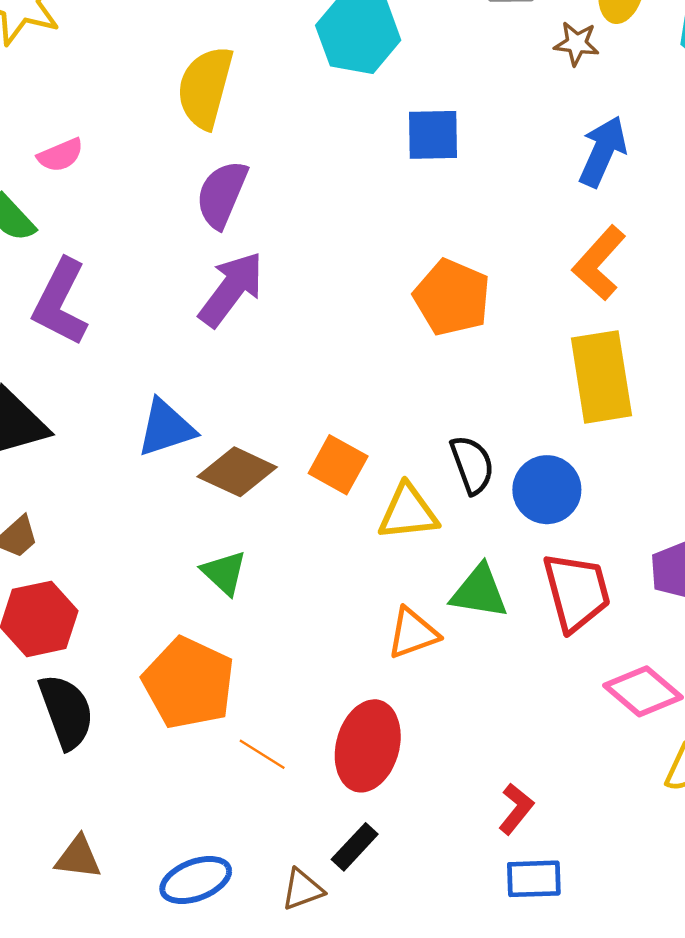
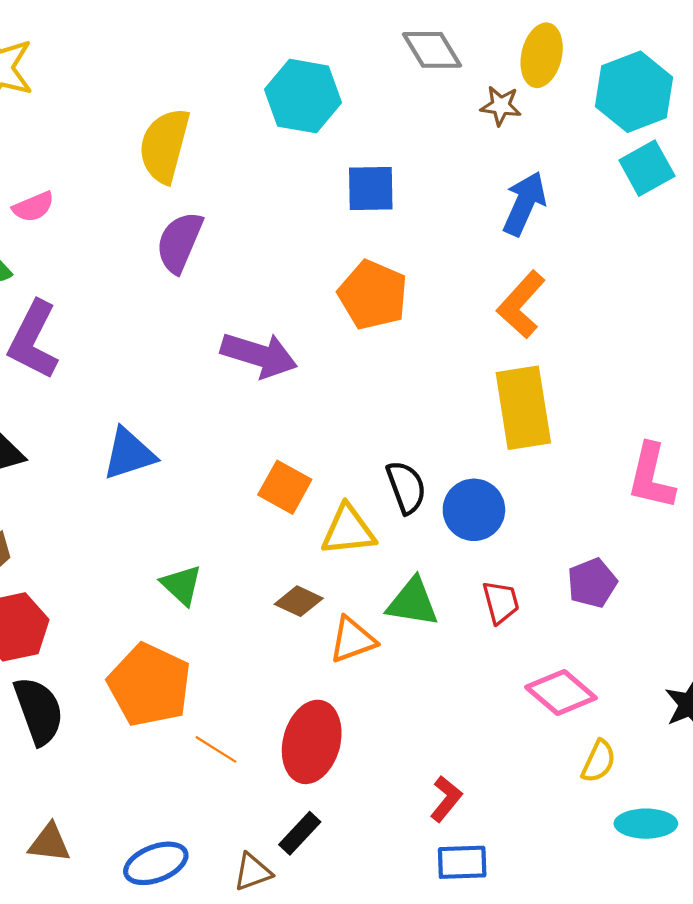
purple arrow: (231, 289) -> (259, 355), moved, turned 70
orange pentagon: (452, 297) -> (373, 295), moved
brown diamond: (237, 472) -> (299, 601), moved, size x0.7
red trapezoid: (577, 592) -> (501, 602), size x0.6

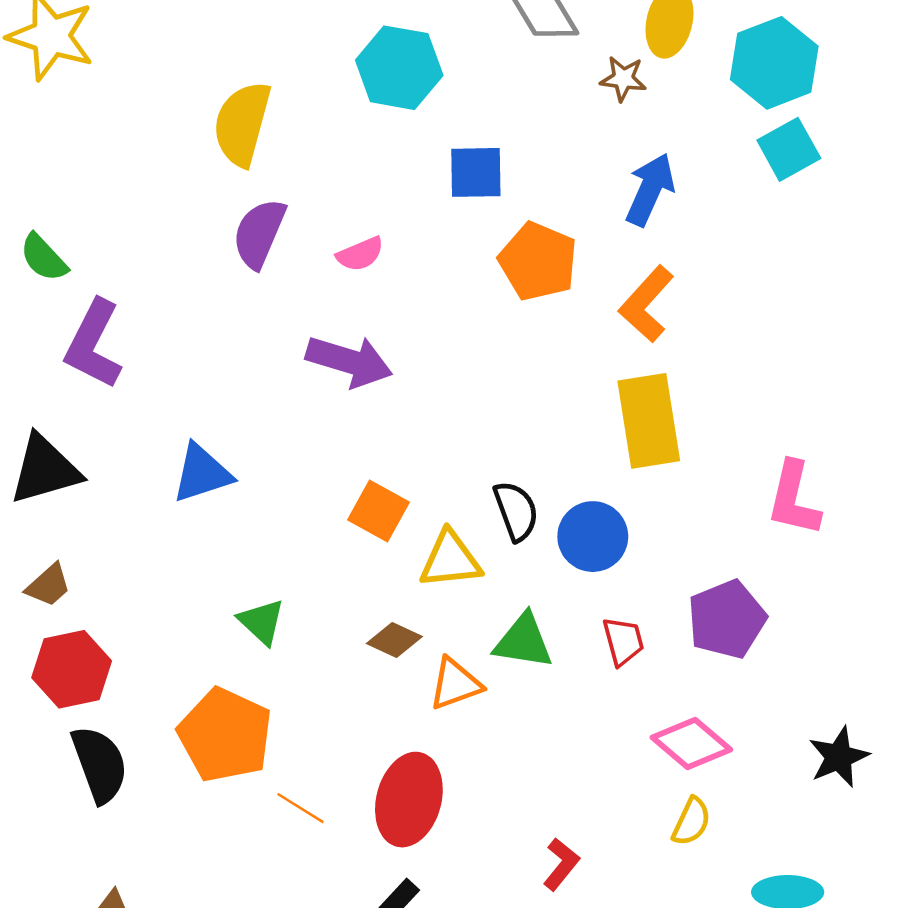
pink semicircle: (33, 207) -> (360, 254), moved
orange pentagon: (373, 295) -> (538, 261), moved
purple pentagon: (592, 583) -> (727, 619), size x1.4
yellow semicircle: (599, 761) -> (691, 821), moved

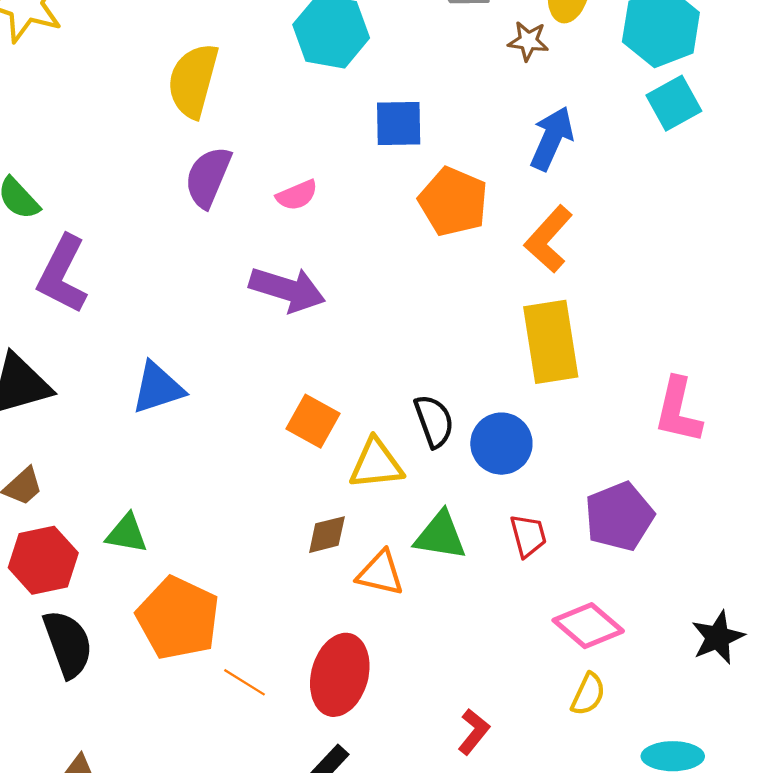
green triangle: (262, 622) -> (127, 534), moved, turned -33
brown diamond: (394, 640) -> (327, 535), turned -39
orange triangle: (455, 684) -> (380, 573), turned 33

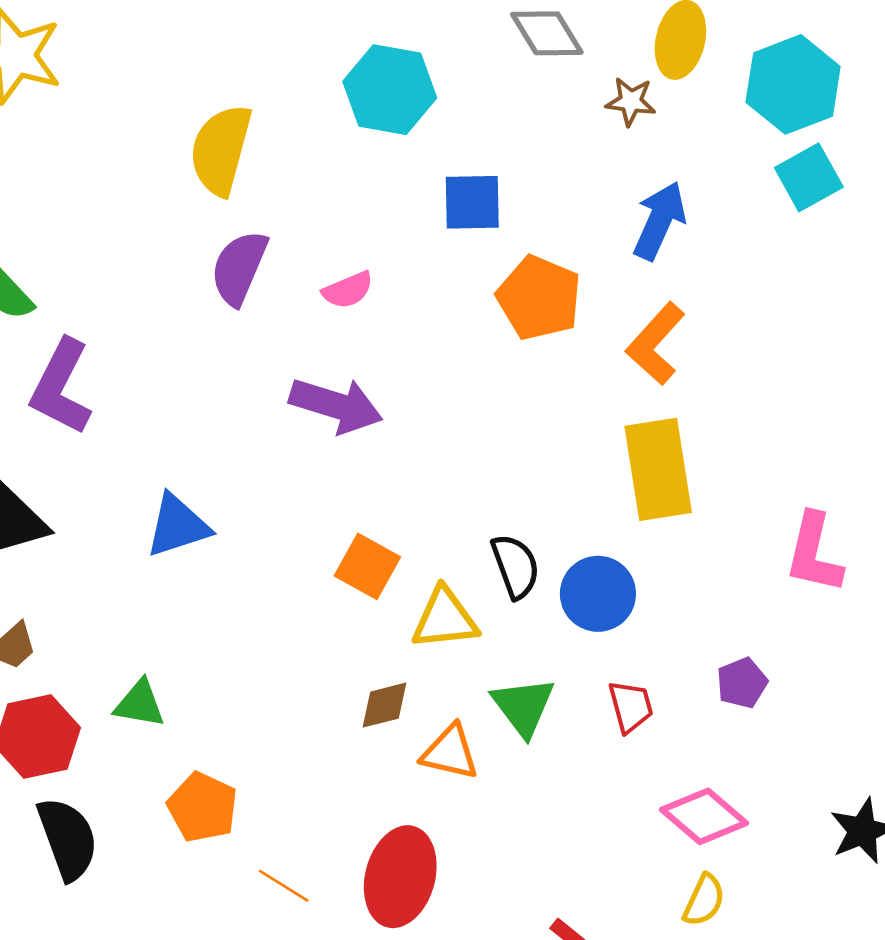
purple pentagon: (619, 516) -> (742, 683), size x0.6
green triangle: (440, 536) -> (523, 706), turned 44
orange pentagon: (178, 618) -> (202, 807), size x0.7

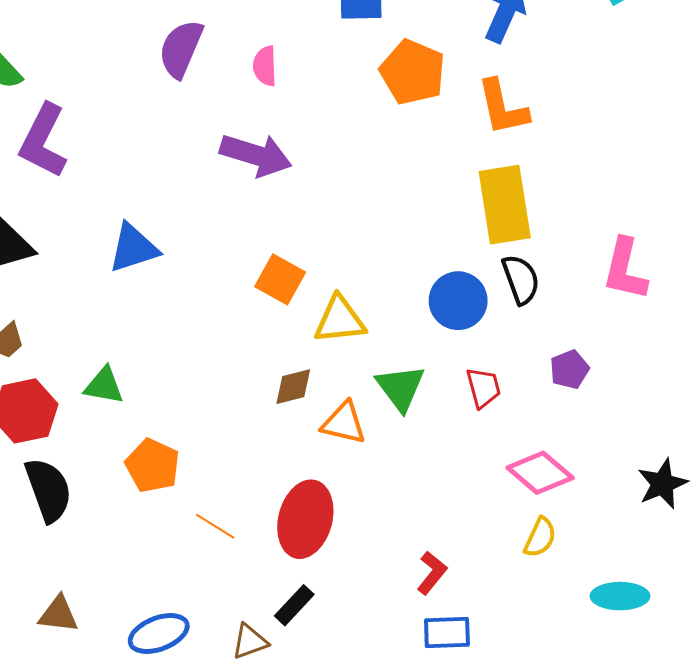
pink semicircle: (348, 290) -> (265, 66), turned 111
orange L-shape: (656, 344) -> (503, 107), turned -54
black semicircle: (515, 566) -> (521, 279), moved

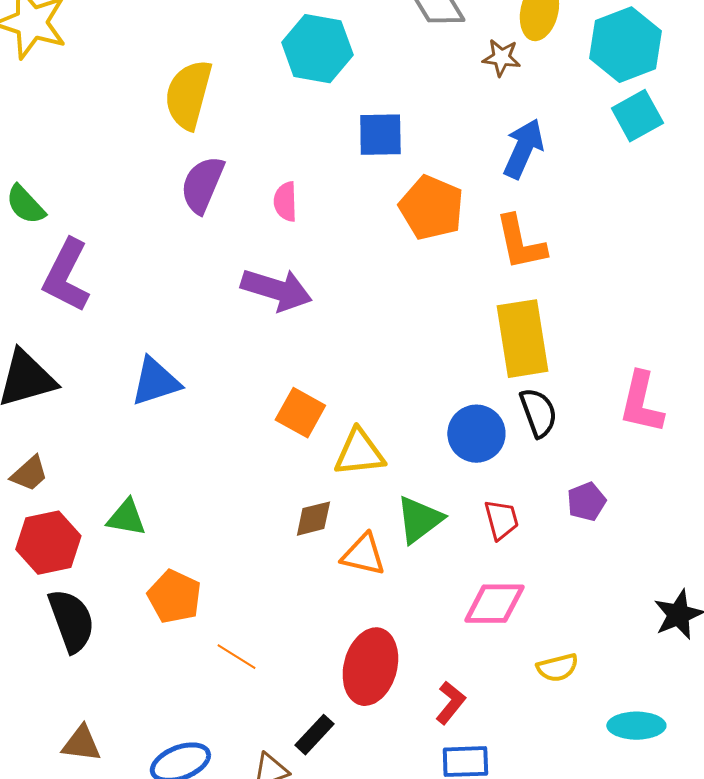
green triangle: (400, 388) -> (419, 520), turned 30
pink diamond: (540, 473) -> (494, 604), moved, turned -40
red ellipse: (305, 519) -> (370, 667), moved
yellow semicircle: (540, 537) -> (557, 668), turned 51

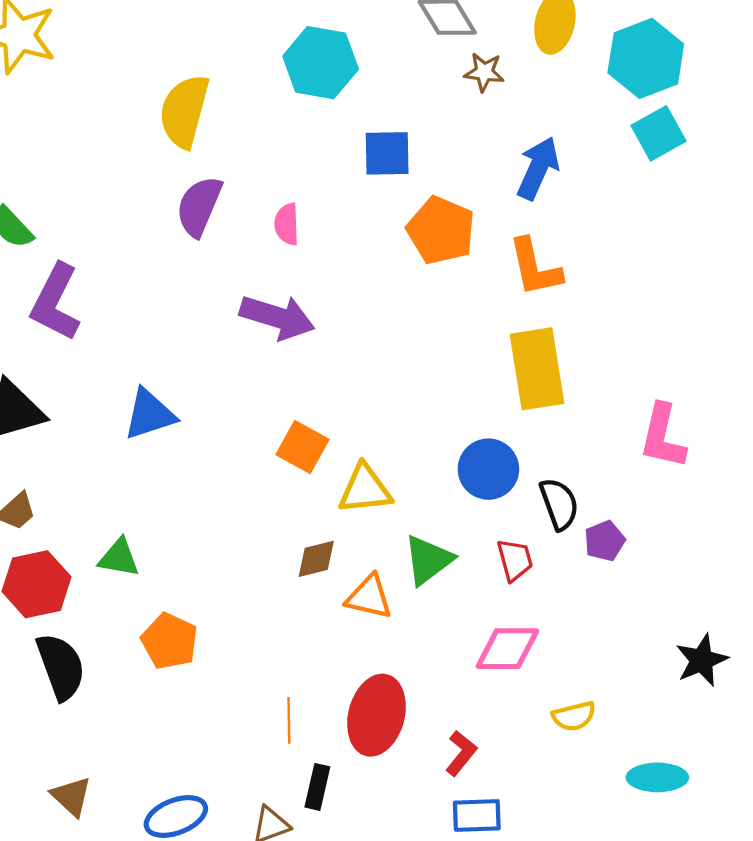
brown star: (501, 58) -> (484, 72), moved
black semicircle: (538, 413) -> (559, 504), moved
orange line: (236, 657) -> (289, 720), moved, turned 57
black rectangle: (314, 735) -> (317, 787), turned -30
brown triangle: (81, 744) -> (71, 796), turned 36

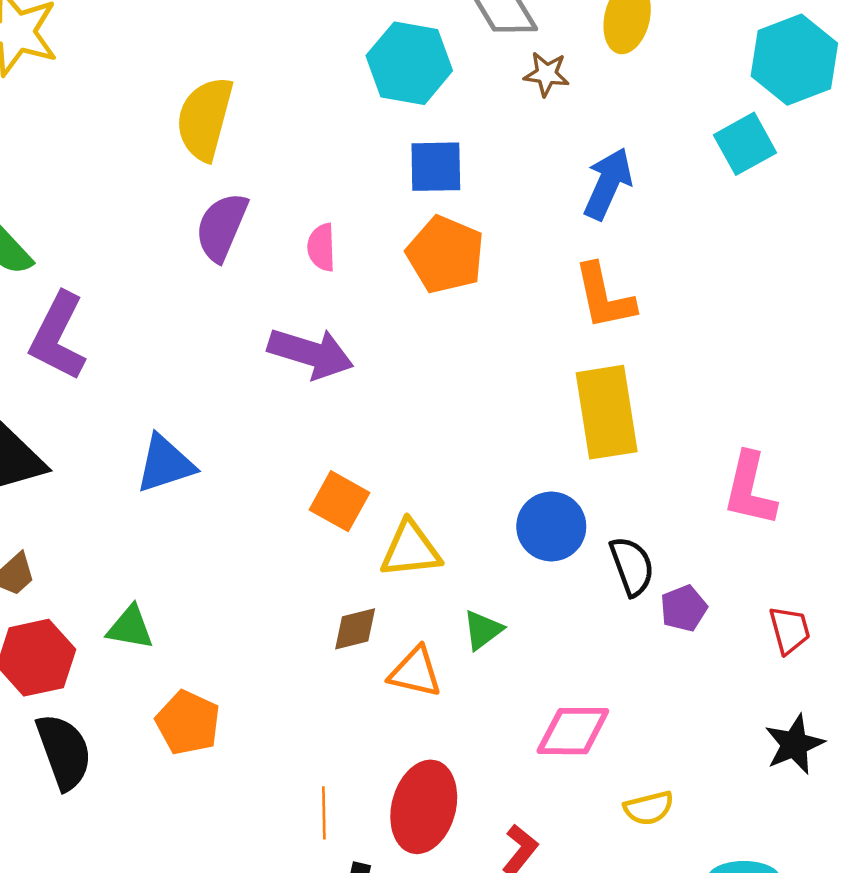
cyan hexagon: (646, 58) -> (794, 60), moved
cyan hexagon: (321, 63) -> (409, 63), moved
orange pentagon: (441, 230) -> (445, 255), moved
green triangle: (428, 560) -> (483, 630), size x0.7
red trapezoid: (515, 560) -> (790, 630), moved

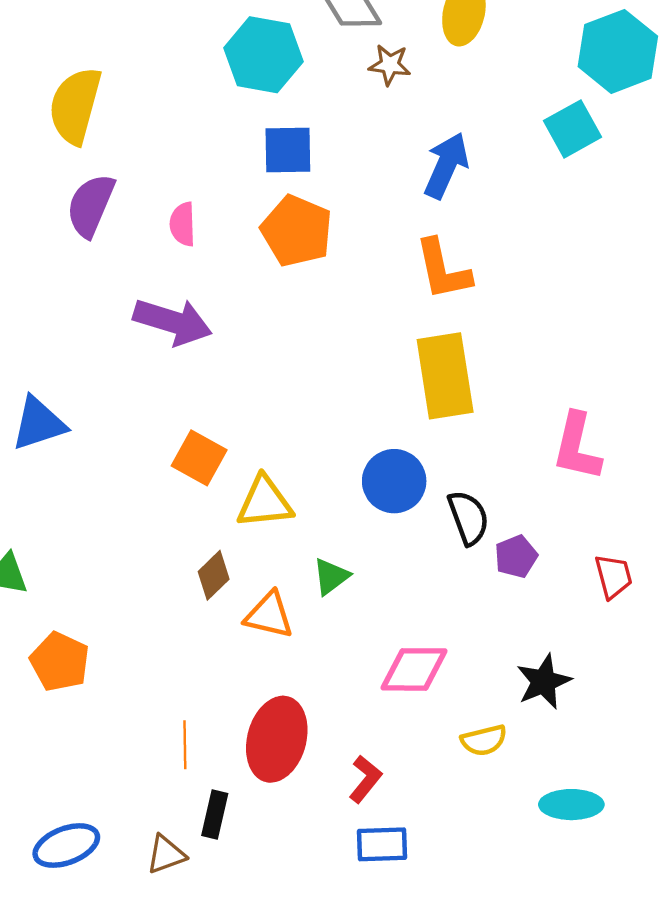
brown diamond: (355, 629) -> (214, 575), turned -30
black star: (794, 744) -> (544, 682), moved

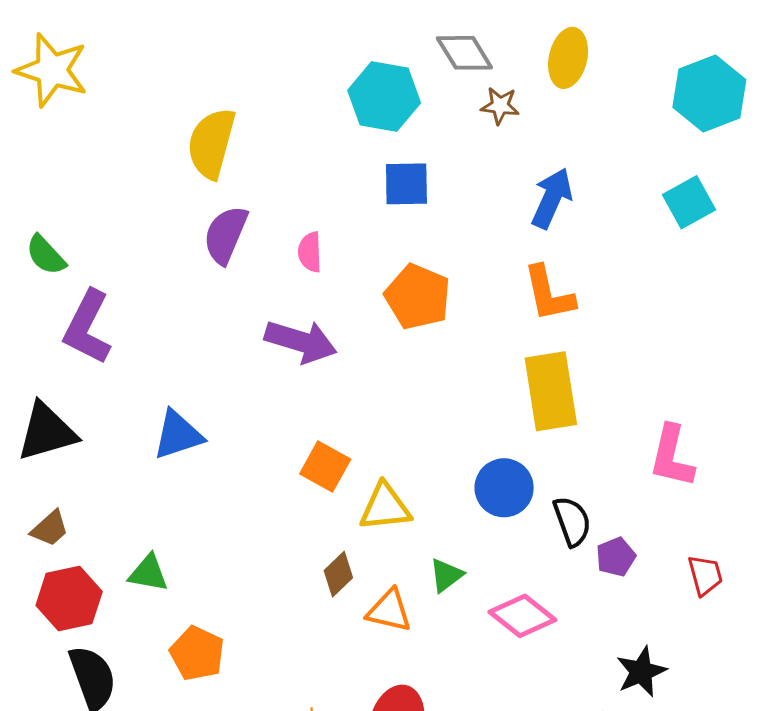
cyan square: (572, 129) -> (689, 202), moved
orange pentagon: (297, 231) -> (418, 297), moved
pink diamond: (414, 669) -> (522, 616), moved, turned 38

